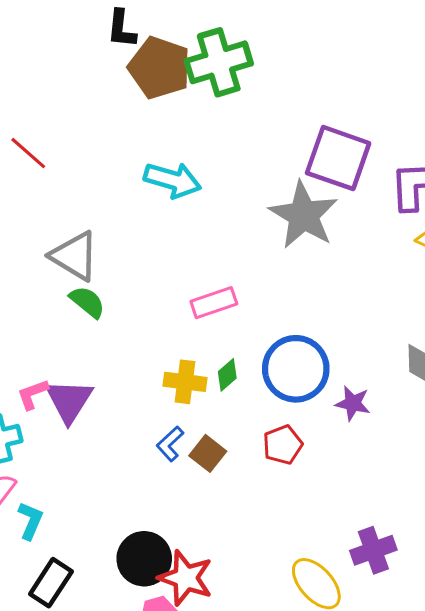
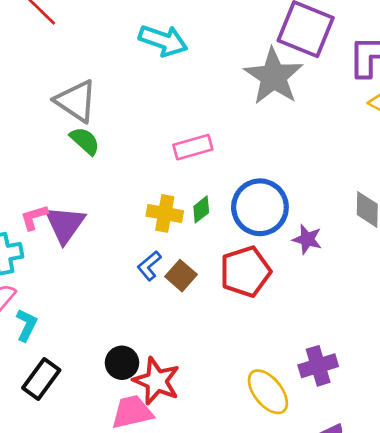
red pentagon: (283, 445) -> (245, 272), size x1.5
black circle: (144, 559) -> (122, 363), size x0.7

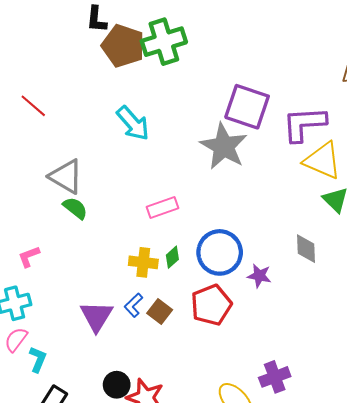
cyan arrow: (163, 41) -> (133, 123), turned 33
pink L-shape: (34, 217) -> (29, 257), moved
purple triangle: (65, 224) -> (97, 316), moved

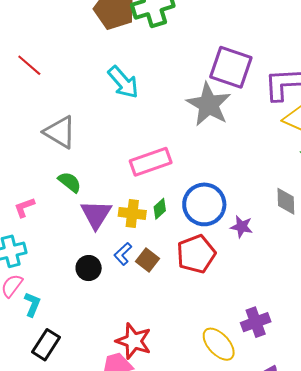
pink rectangle: (163, 207) -> (151, 162), size x1.4
green semicircle: (75, 208) -> (70, 182), moved
purple triangle: (97, 316) -> (96, 214), moved
black circle: (117, 385) -> (89, 268), moved

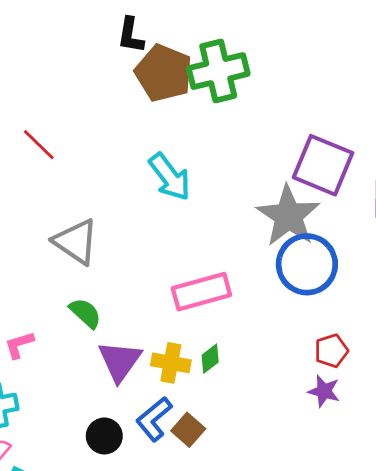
blue circle: (204, 204) -> (307, 264), moved
blue L-shape: (123, 254) -> (154, 419), size x1.4
red pentagon: (196, 254) -> (331, 351), moved, size x0.6

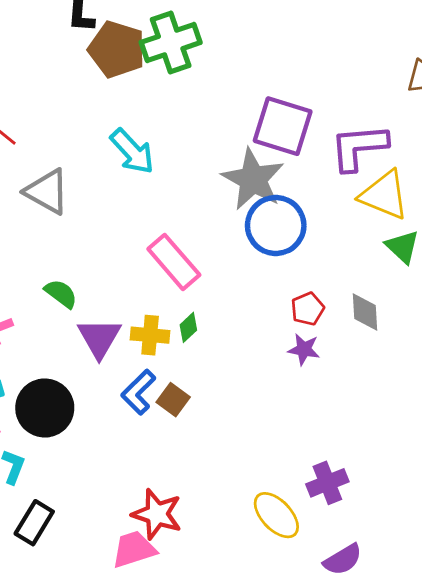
gray triangle: (76, 242) -> (47, 192), moved
pink rectangle: (201, 292) -> (174, 262), turned 70
black circle: (104, 436) -> (45, 408), moved, size x1.6

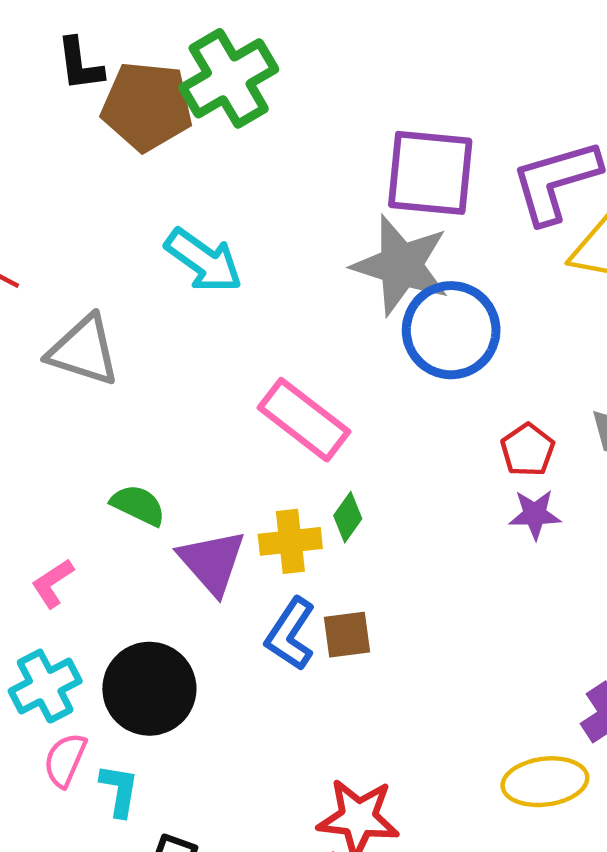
brown square: (173, 400) -> (347, 635), turned -32
yellow ellipse: (276, 515) -> (545, 782), turned -42

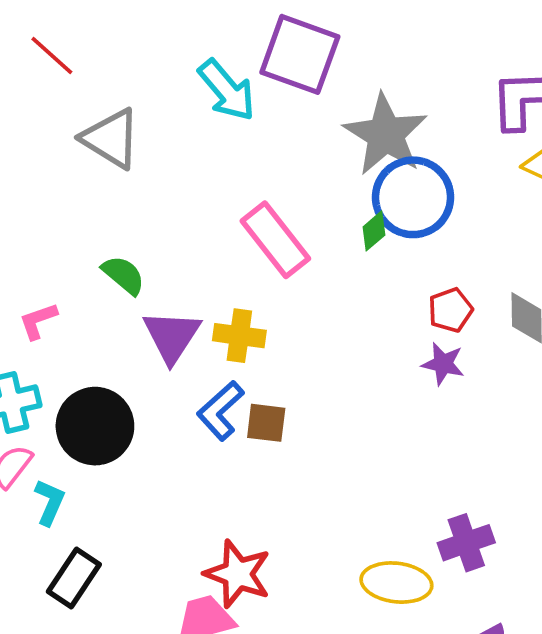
purple square: (430, 173) -> (300, 54), moved
green diamond: (348, 517) -> (374, 231), moved

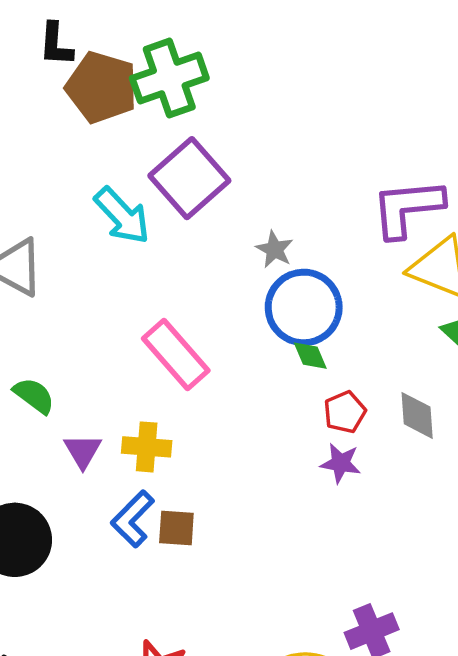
purple square: (300, 54) -> (189, 178), turned 32
gray star: (386, 134) -> (275, 249), size x0.5
green diamond: (374, 231) -> (310, 356), moved, turned -69
purple triangle: (172, 336) -> (83, 451), size x0.7

